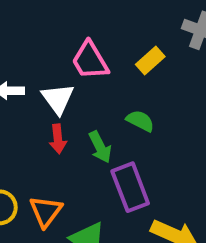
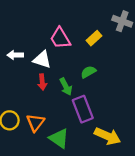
white triangle: (58, 99) -> (42, 60), turned -36
green semicircle: (140, 121) -> (88, 72), turned -56

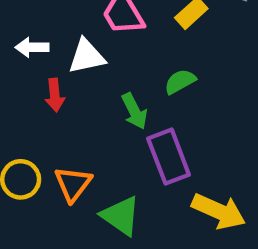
white triangle: (42, 60) -> (87, 56), turned -30
red arrow: (42, 82) -> (55, 95), moved

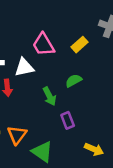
purple rectangle: (169, 157) -> (68, 120), size x0.6
yellow arrow: (219, 211) -> (94, 149), size x0.7

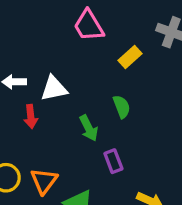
pink trapezoid: (43, 45) -> (89, 26), moved
green semicircle: (74, 81) -> (122, 107), turned 98

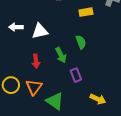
yellow rectangle: (130, 57) -> (86, 12), turned 32
red arrow: (31, 117) -> (36, 61), moved

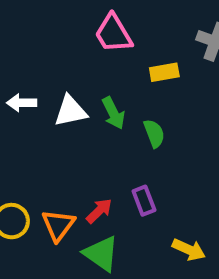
green arrow: (61, 55) -> (113, 113), moved
red arrow: (36, 61) -> (99, 211), moved, turned -128

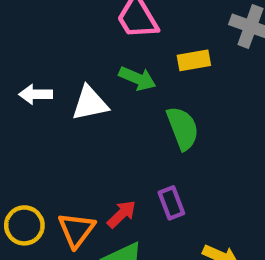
green arrow: (113, 113) -> (137, 78), moved, turned -40
green semicircle: (154, 133) -> (183, 128), size x1.4

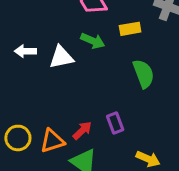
green semicircle: (183, 128) -> (144, 74), moved
orange triangle: (76, 230) -> (52, 141), turned 35

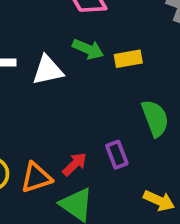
yellow rectangle: (130, 29) -> (128, 59), moved
green semicircle: (144, 74) -> (155, 118), moved

